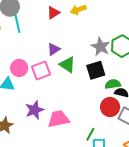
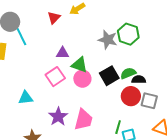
purple triangle: (54, 49) -> (63, 53), turned 48
pink circle: (19, 68) -> (82, 79), moved
black square: (96, 70) -> (109, 76), moved
pink trapezoid: (58, 119) -> (83, 120), turned 130

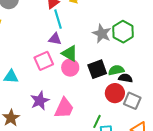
cyan line: (21, 36) -> (58, 19), moved

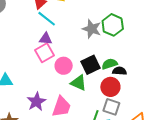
cyan line: (58, 19) -> (47, 19), turned -30
green triangle: (70, 53) -> (78, 83), moved
pink square: (44, 61) -> (45, 53), moved
gray square: (132, 101) -> (111, 107), moved

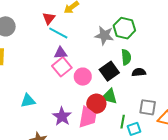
green semicircle: (110, 64) -> (126, 57), moved, turned 112
green triangle: (78, 83) -> (109, 96), moved
red circle: (110, 87) -> (96, 104), moved
gray square: (111, 107) -> (148, 107), moved

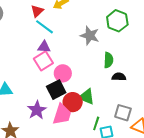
green hexagon: (124, 28) -> (117, 21), moved
black square: (109, 71) -> (56, 90), moved

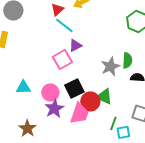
gray star: (90, 36) -> (110, 66), moved, turned 30
purple triangle: (44, 47) -> (75, 45), moved, turned -32
pink circle: (63, 73) -> (50, 92), moved

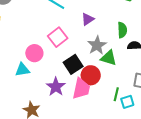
purple triangle: (75, 45) -> (88, 19), moved
gray star: (110, 66) -> (97, 45), moved
pink circle: (50, 92) -> (34, 53), moved
green triangle: (104, 96) -> (109, 58), moved

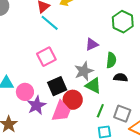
purple triangle: (88, 19) -> (92, 44), moved
pink circle: (34, 53) -> (25, 92), moved
green line: (116, 94) -> (100, 111), moved

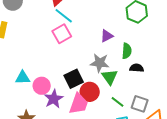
pink square: (46, 57) -> (62, 34), moved
gray star: (84, 71) -> (100, 63), turned 30
green triangle: (93, 86) -> (110, 77), turned 30
green line: (100, 111) -> (118, 102), turned -72

